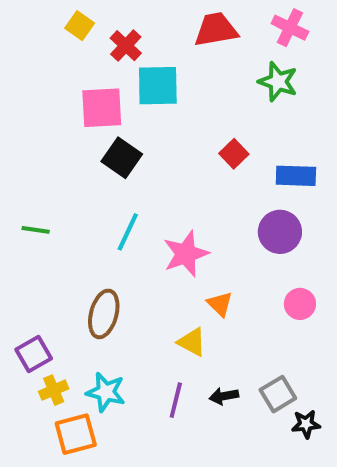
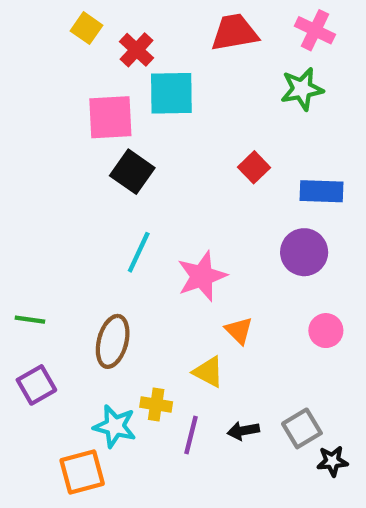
green star: (278, 82) -> (302, 89), turned -30
green line: (36, 230) -> (30, 320), moved
yellow cross: (54, 390) -> (156, 405), moved, turned 32

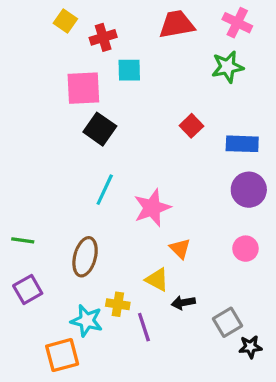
red cross: (137, 50) -> (103, 37), turned 30
cyan square: (171, 93) -> (129, 70), size x0.7
purple circle: (304, 252) -> (249, 190), moved
black arrow: (243, 431) -> (183, 303), moved
purple line: (191, 435) -> (144, 327), turned -32

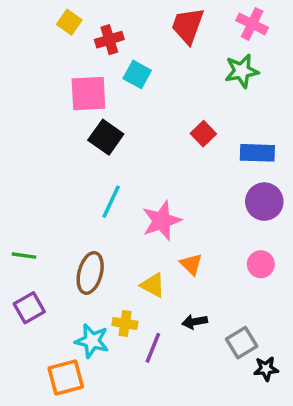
red trapezoid: (177, 24) -> (188, 26), turned -60
cyan square: (129, 70) -> (137, 74), turned 30
yellow triangle: (157, 280) -> (153, 285), moved
purple line: (144, 327) -> (153, 348), turned 40

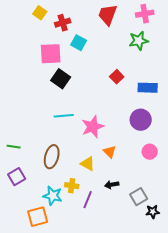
pink cross: (252, 24) -> (145, 14), turned -36
cyan line: (111, 202) -> (64, 116), turned 60
purple circle: (264, 202) -> (141, 120), moved

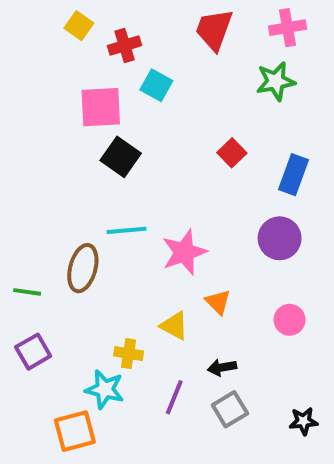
blue rectangle: (148, 88) -> (293, 175), turned -72
pink circle: (150, 152) -> (290, 320), moved
brown ellipse: (52, 157) -> (83, 268), moved
yellow cross: (72, 186) -> (129, 354), moved
gray square: (139, 197) -> (230, 409), moved

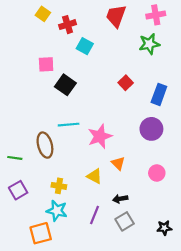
pink square: (101, 107) -> (46, 64), moved, size x0.7
brown ellipse: (83, 268) -> (45, 145), turned -30
yellow cross: (129, 354) -> (59, 186), moved

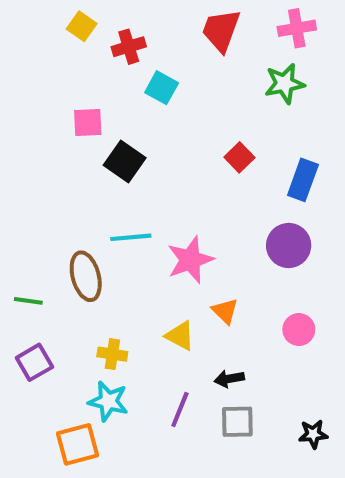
gray square: (125, 221) -> (237, 422), turned 30

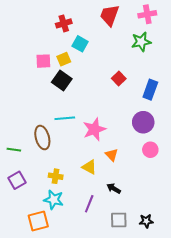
yellow square: (82, 26) -> (64, 59), moved, turned 32
pink circle: (299, 330) -> (150, 150), moved
black arrow: (229, 379) -> (114, 188), turned 40
gray square: (237, 422) -> (119, 220), moved
black star: (313, 434) -> (146, 221), moved

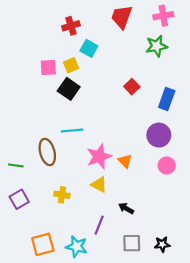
pink star: (94, 129) -> (99, 156), moved
orange triangle: (112, 155) -> (125, 161), moved
cyan star: (54, 200) -> (77, 247), moved

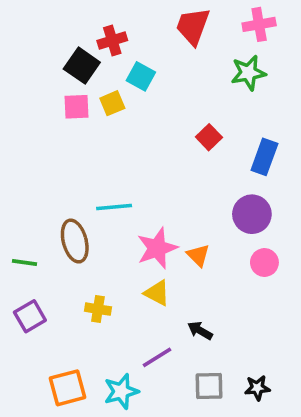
black square: (69, 89) -> (82, 66), moved
purple line: (99, 225) -> (157, 357), turned 36
cyan star: (77, 247) -> (121, 391), turned -30

